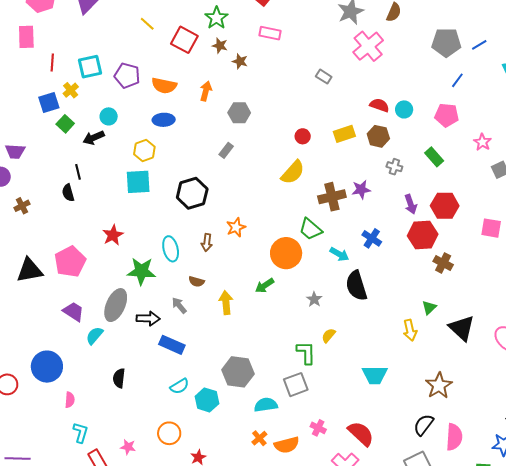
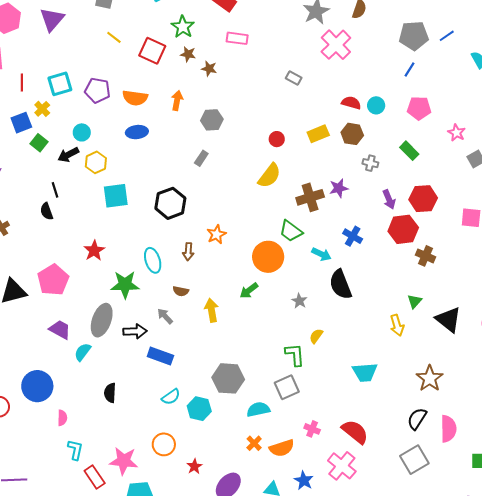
blue line: (457, 80) -> (410, 69), moved
yellow hexagon: (144, 150) -> (96, 162), moved
pink star: (128, 447) -> (124, 461), size x1.8

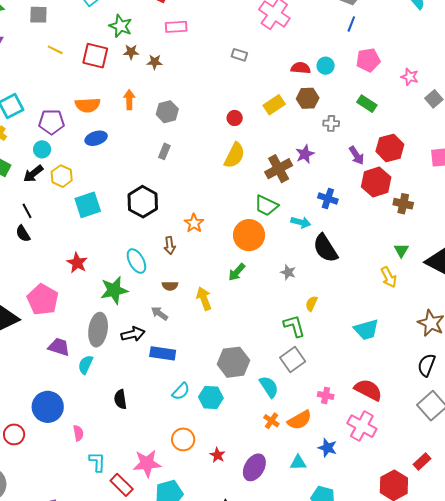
purple pentagon: (98, 90) -> (52, 122), moved
cyan semicircle: (258, 409) -> (269, 387), turned 80

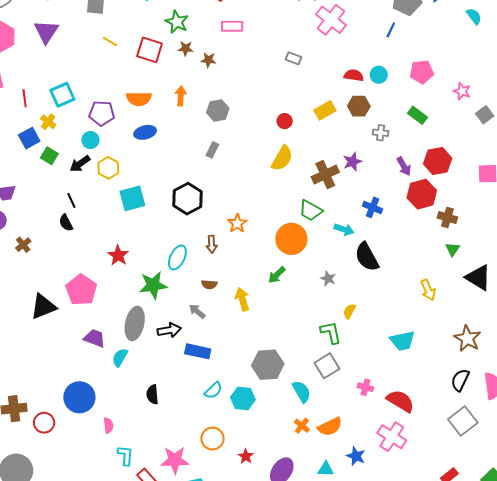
blue line: (351, 24) -> (391, 30), moved
green triangle: (401, 250) -> (452, 249), moved
cyan ellipse: (136, 261) -> (177, 257), turned 50
pink cross: (326, 395) -> (365, 387), moved

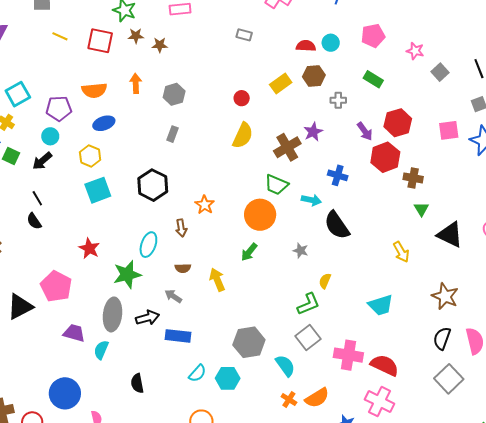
yellow hexagon: (108, 168) -> (90, 156), moved
green L-shape: (331, 332) -> (308, 304), turned 85
pink cross: (365, 387) -> (348, 355), size x1.8

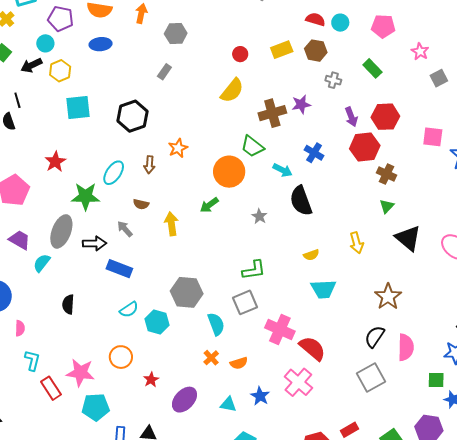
yellow hexagon: (90, 156) -> (60, 71), moved
yellow semicircle: (325, 281) -> (311, 255), moved, turned -147
orange semicircle: (317, 398) -> (239, 363), size x0.7

